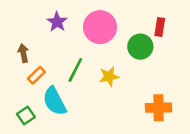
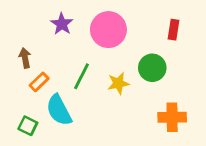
green circle: (140, 47) -> (152, 68), moved
green square: (26, 116) -> (28, 126), turned -30

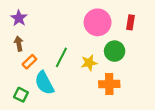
purple star: (62, 24) -> (19, 18), moved
pink circle: (108, 30) -> (98, 22), moved
orange cross: (172, 117) -> (109, 84), moved

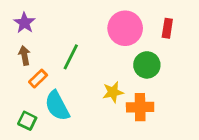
green line: (61, 57) -> (71, 57), moved
yellow star: (89, 63) -> (113, 92), moved

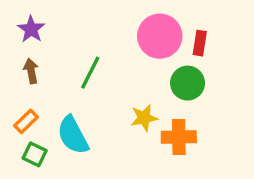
red rectangle: (167, 28) -> (200, 43), moved
orange rectangle: (38, 79) -> (26, 121), moved

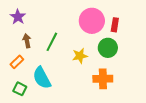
brown arrow: (31, 71) -> (27, 41), moved
yellow star: (144, 118) -> (80, 56), moved
orange rectangle: (26, 121) -> (17, 62), moved

